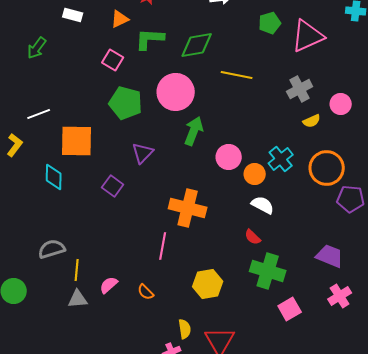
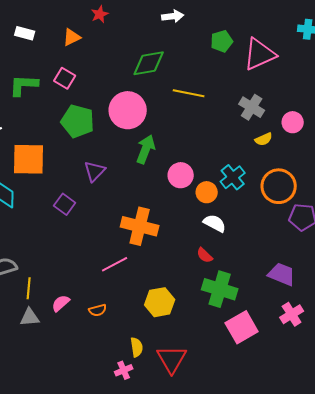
green L-shape: (150, 39) -> (24, 85), moved
gray cross: (300, 89) -> (252, 107), turned -30
pink line: (163, 246) -> (115, 264), turned 52
orange semicircle: (146, 292) -> (98, 310), turned -60
pink square: (290, 309) -> (242, 327), size x1.4

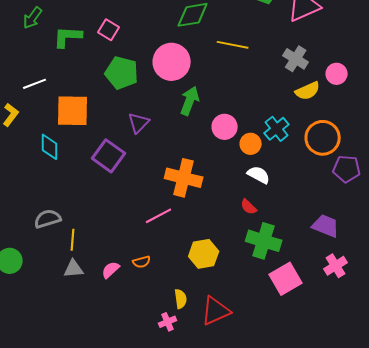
yellow semicircle: (264, 139) -> (308, 91), size x1.4
purple square: (65, 204) -> (109, 156), size x1.5
pink semicircle: (61, 303) -> (111, 270), moved
red triangle: (172, 359) -> (216, 311), turned 36

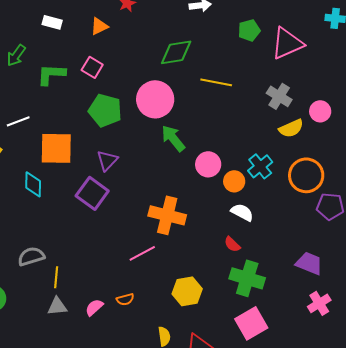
green arrow: (190, 101) -> (173, 138), turned -60
purple triangle: (139, 123) -> (107, 160), moved
pink square: (286, 279) -> (251, 323), moved

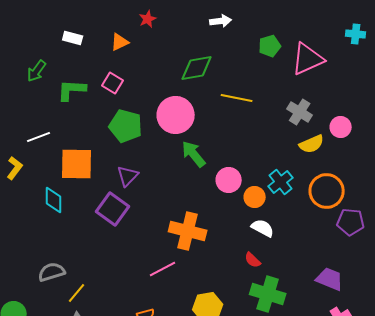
yellow line: (56, 277) -> (77, 293), turned 35

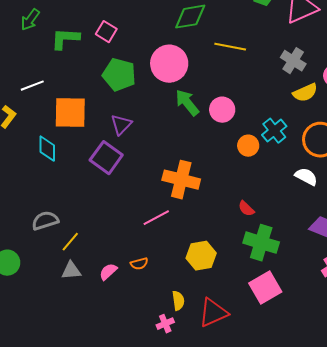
pink circle: (229, 180) -> (222, 110), moved
white semicircle: (263, 228) -> (306, 177), moved

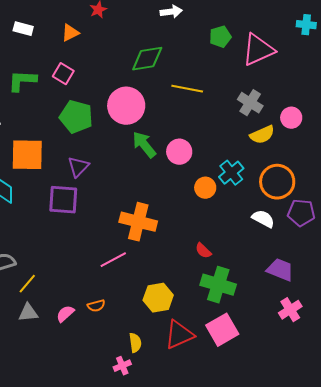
purple square: (106, 158) -> (63, 200), turned -32
red triangle: (213, 313) -> (179, 335), moved

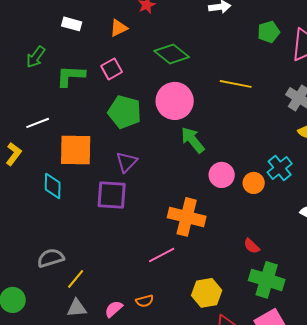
green diamond: (147, 59) -> (172, 54), moved, turned 48
pink square: (63, 74) -> (112, 69), turned 30
pink circle: (179, 152) -> (222, 175), moved

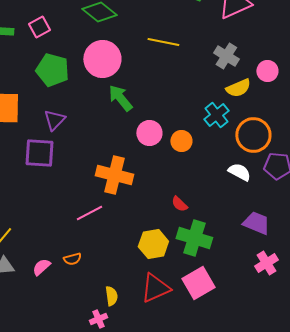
cyan cross: (280, 168) -> (216, 115), moved
yellow hexagon: (207, 293) -> (153, 244), moved

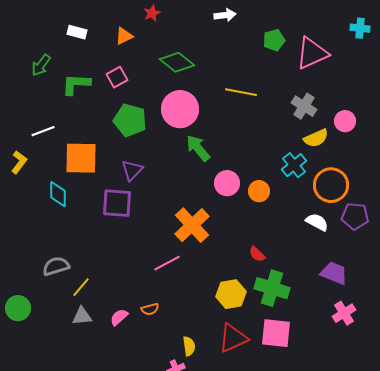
orange cross: (114, 175) -> (192, 225), turned 33
pink square: (198, 283) -> (276, 333), turned 36

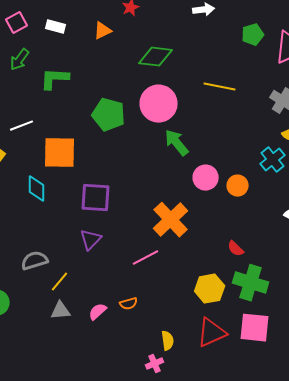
green diamond: (177, 62) -> (156, 57), turned -32
pink square: (117, 77) -> (17, 23), moved
purple triangle: (132, 170) -> (91, 240), moved

